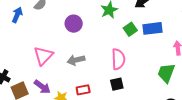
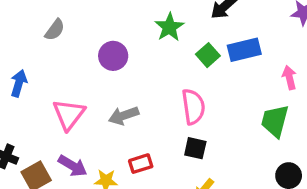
blue arrow: (17, 15) -> (19, 83), moved
black square: (117, 84) -> (195, 148), turned 32

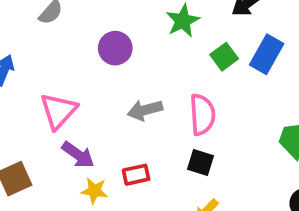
blue rectangle: (244, 50) -> (267, 54), turned -52
gray arrow: (124, 116) -> (145, 110), moved
purple arrow: (73, 166) -> (78, 155), moved

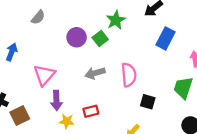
green square: (224, 57) -> (100, 38), moved
purple arrow: (78, 155) -> (56, 100), turned 54
black square: (200, 162) -> (148, 102), moved

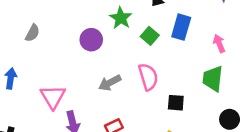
purple circle: (77, 37) -> (91, 40), moved
green square: (100, 38) -> (150, 36), moved

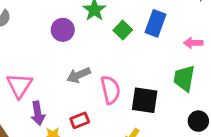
pink arrow: (219, 44) -> (193, 43), turned -72
pink semicircle: (148, 77) -> (110, 90), moved
black square: (176, 103) -> (145, 100), size x1.5

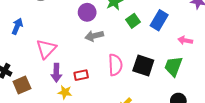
gray arrow: (79, 75) -> (94, 36), moved
black square: (145, 100) -> (143, 65), moved
red rectangle: (80, 120) -> (81, 75), moved

